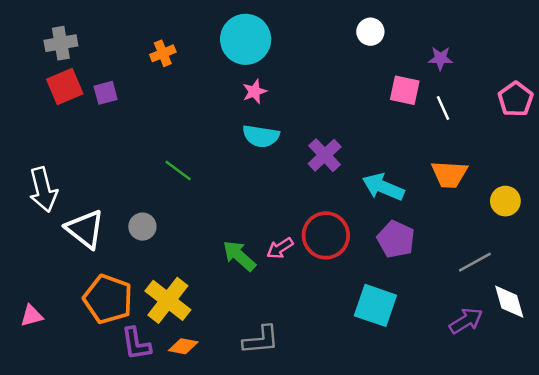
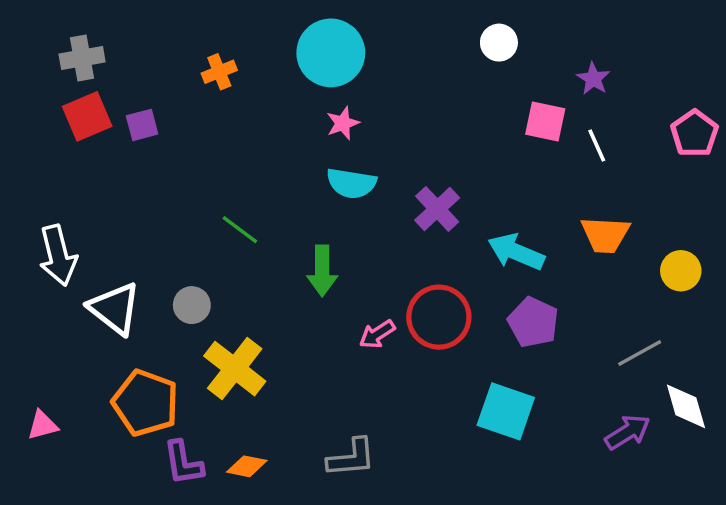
purple star: (440, 58) -> (593, 79), turned 30
green arrow: (239, 256) -> (322, 271), moved, turned -132
yellow cross: (168, 300) -> (235, 369), moved

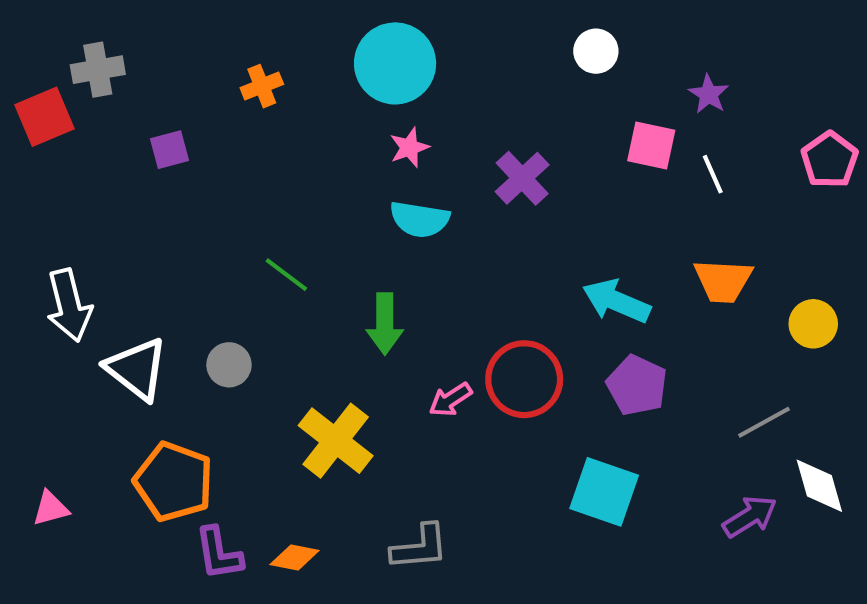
red square: (87, 116) -> (44, 117), moved
purple cross: (437, 209) -> (522, 178), moved
yellow cross: (235, 369) -> (336, 441), moved

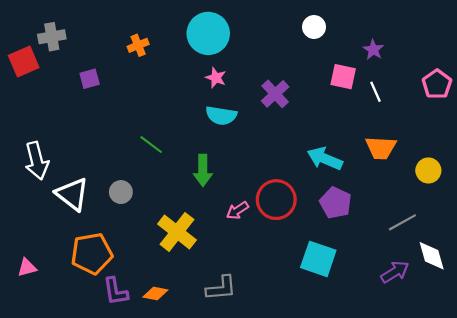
pink star: (409, 148) -> (216, 78), turned -30
orange pentagon: (174, 482) -> (92, 254), turned -30

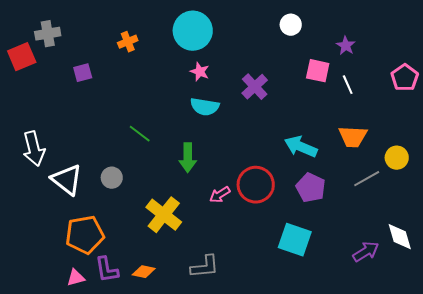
gray line: (402, 222) -> (367, 179), moved
pink triangle: (27, 268) -> (76, 278), moved

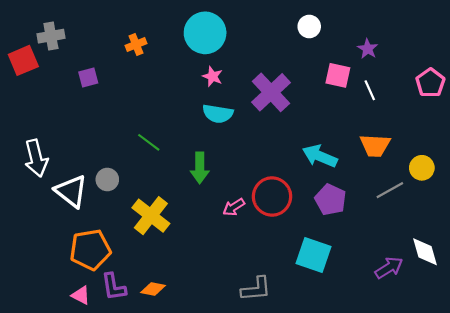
purple cross: (255, 87) -> (271, 92), size x1.4
gray circle: (112, 178) -> (107, 179), moved
yellow cross: (164, 215) -> (151, 216), moved
gray L-shape: (205, 267) -> (256, 289), moved
pink triangle: (76, 278) -> (81, 295), turned 42

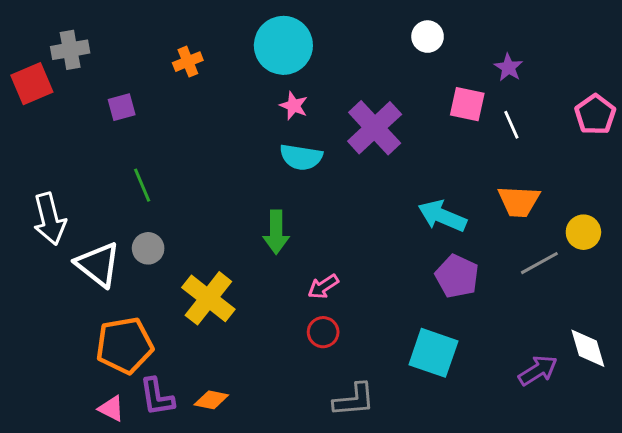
green line: (149, 142) -> (142, 185), moved, turned 30
red circle: (272, 196) -> (323, 332), moved, size x0.6

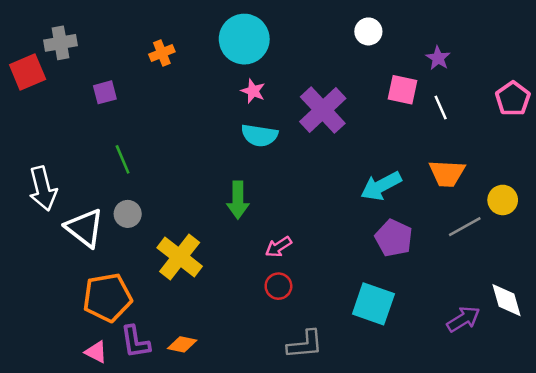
cyan arrow: (442, 216) -> (381, 186), turned -51

